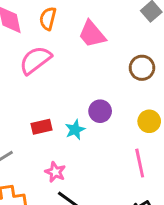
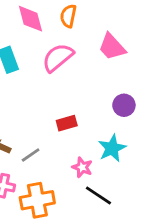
pink trapezoid: (92, 34) -> (112, 47), moved
cyan star: (75, 130) -> (112, 148), moved, size x1.4

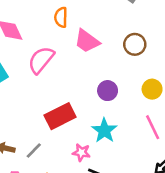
orange semicircle: (68, 16) -> (61, 17), moved
red rectangle: (67, 123) -> (60, 116), size x1.6

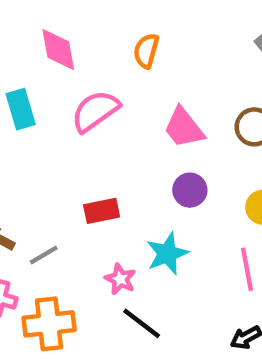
pink trapezoid: (87, 41) -> (184, 128), moved
red rectangle: (60, 116) -> (102, 211), size x0.7

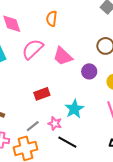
pink trapezoid: (184, 128) -> (63, 56), moved
purple circle: (190, 190) -> (89, 71), moved
gray line: (44, 255) -> (33, 126), moved

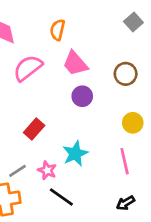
pink trapezoid: (63, 56) -> (75, 63), moved
purple circle: (89, 71) -> (82, 96), moved
red rectangle: (42, 94) -> (34, 129), turned -35

